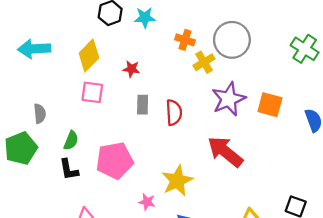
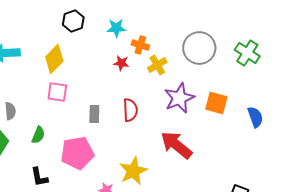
cyan star: (145, 18) -> (116, 28), moved
gray circle: (232, 40) -> (199, 48), moved
red star: (131, 69) -> (121, 63), moved
gray rectangle: (143, 105) -> (94, 114), moved
black L-shape: (69, 170) -> (39, 177), moved

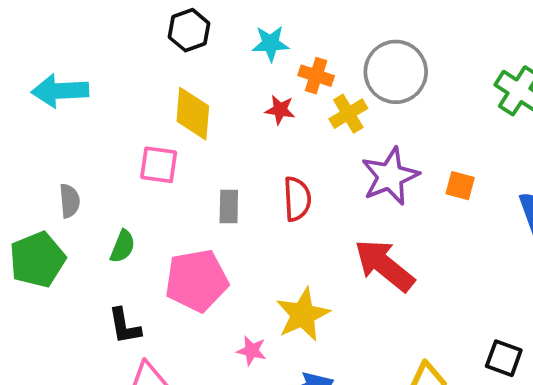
gray circle: (199, 48) -> (396, 72), moved
yellow diamond: (54, 59) -> (193, 114), moved, turned -40
orange square: (216, 103) -> (460, 186), size x0.7

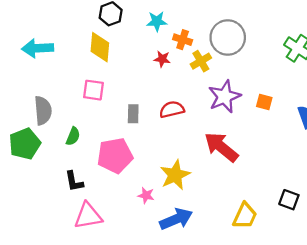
yellow diamond: (193, 114) -> (100, 47), moved
red semicircle: (297, 199) -> (172, 109), turned -100
gray semicircle: (70, 201) -> (43, 111), size x1.5

